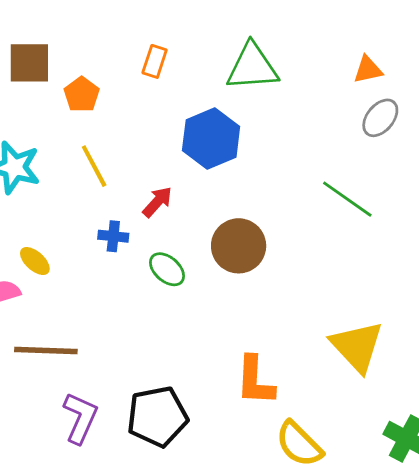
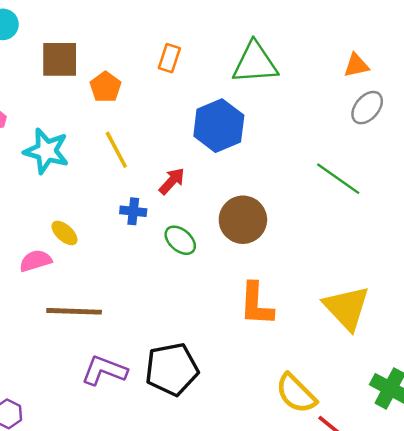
orange L-shape: (255, 381) -> (256, 304), moved
purple L-shape: (80, 418) -> (104, 370), turned -93

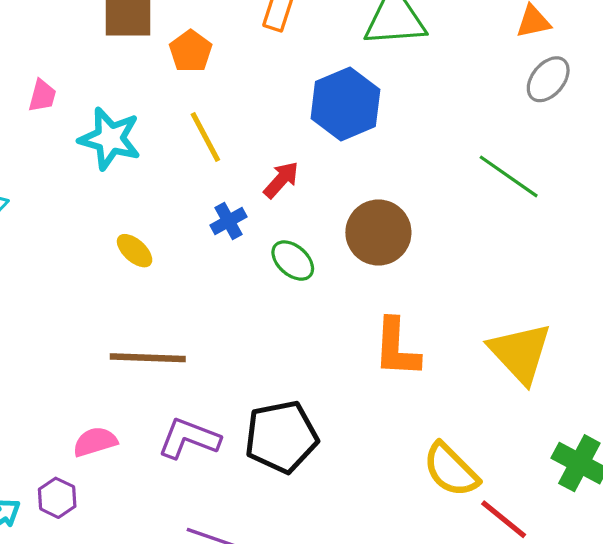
blue cross: (133, 211) -> (228, 221), turned -35
pink semicircle: (36, 261) -> (95, 442), moved

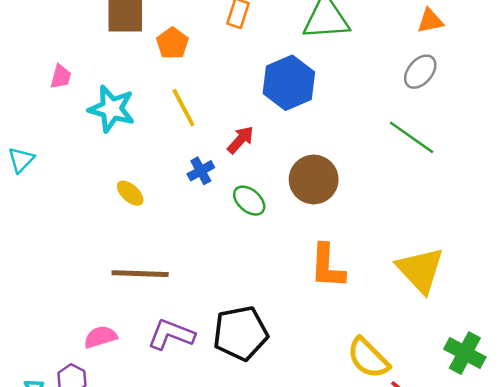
gray ellipse: (548, 79) -> (420, 72), moved

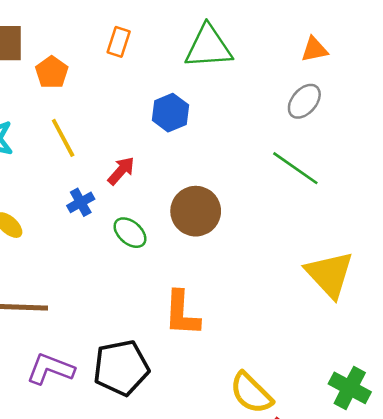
blue hexagon: (289, 83) -> (170, 113), size x0.7
orange L-shape: (327, 266) -> (182, 313), moved
yellow triangle: (420, 270) -> (330, 274), moved

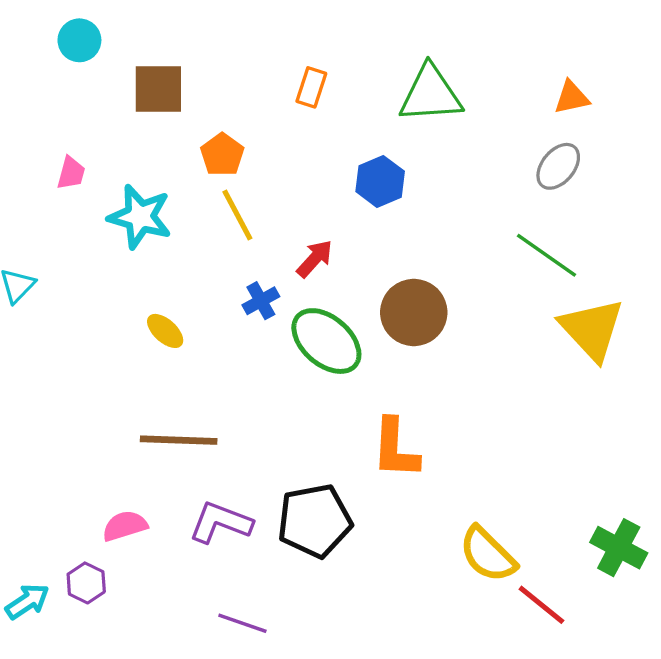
orange pentagon: (52, 72) -> (222, 155), moved
green ellipse: (130, 233) -> (326, 341), size x1.6
yellow triangle: (330, 274) -> (592, 329), moved

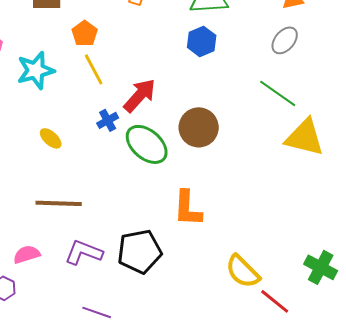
blue hexagon: (380, 181) -> (202, 41), moved
cyan star: (140, 217) -> (36, 70), turned -30
red arrow: (315, 259) -> (140, 95), size x1.5
yellow triangle: (592, 329) -> (305, 137), turned -33

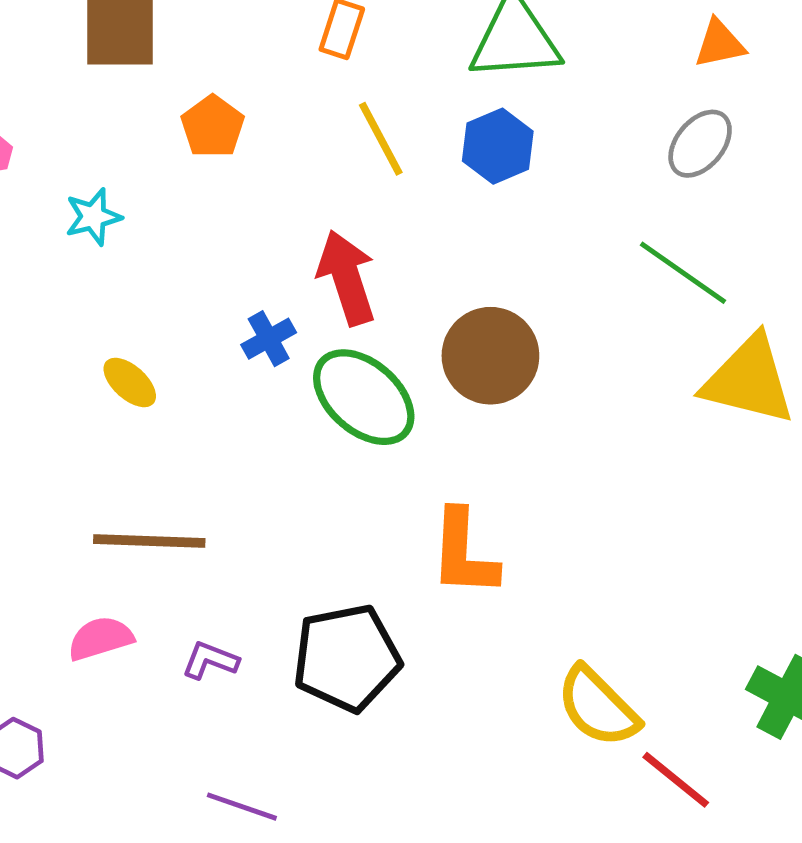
yellow line: (94, 69) -> (381, 139), moved
cyan star: (36, 70) -> (93, 217), size x0.6
red arrow: (140, 95) -> (347, 278), turned -60
purple L-shape: (84, 252) -> (210, 660), size x0.6
pink semicircle: (27, 254) -> (101, 638), moved

